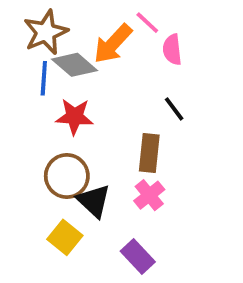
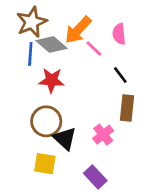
pink line: (147, 23) -> (94, 49), moved
brown rectangle: (149, 153) -> (127, 108), moved
yellow square: (65, 237) -> (45, 164), turned -30

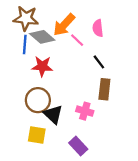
brown star: (32, 22) -> (26, 18), turned 30
pink cross: (103, 135) -> (85, 111), turned -35

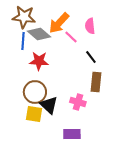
yellow square: (37, 135) -> (34, 114), moved
purple rectangle: (78, 146) -> (72, 134), turned -48

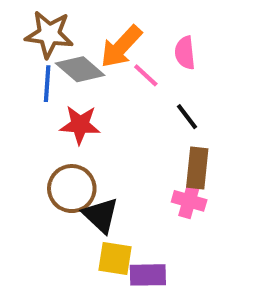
pink cross: (78, 102) -> (189, 201), moved
yellow square: (34, 114) -> (115, 258), moved

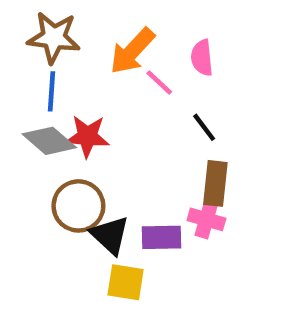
gray diamond: (80, 69) -> (49, 141), moved
purple rectangle: (148, 275) -> (161, 237), moved

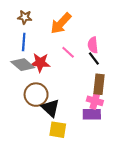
brown star: (54, 38) -> (25, 17), size x0.6
pink semicircle: (202, 58) -> (93, 45), moved
pink line: (159, 82) -> (68, 52), moved
purple rectangle: (161, 237) -> (92, 114), moved

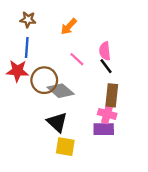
orange arrow: (61, 23) -> (69, 27), size x0.7
red star: (40, 63) -> (17, 71), moved
gray diamond: (23, 65) -> (61, 91), moved
brown circle: (36, 95) -> (44, 80), moved

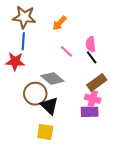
brown star: (28, 20) -> (24, 17), size x1.6
brown circle: (44, 80) -> (35, 94), moved
brown rectangle: (112, 95) -> (97, 83), turned 48
yellow square: (65, 147) -> (45, 132), moved

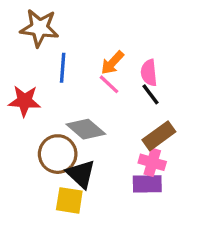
orange arrow: (59, 23) -> (112, 63), moved
blue line: (23, 41) -> (63, 68), moved
yellow square: (45, 132) -> (69, 200), moved

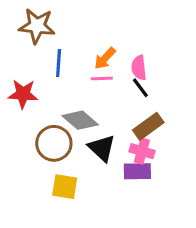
pink line: (109, 84) -> (102, 78), turned -45
black triangle: (81, 174) -> (102, 148), moved

